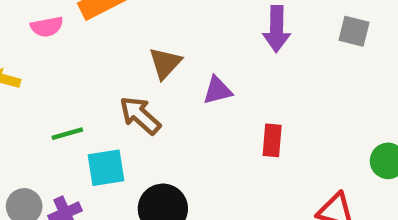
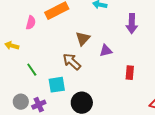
pink semicircle: (47, 27) -> (31, 23), turned -64
green line: (67, 134) -> (32, 70), moved, turned 72

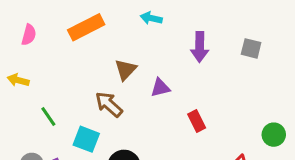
pink semicircle: (31, 23) -> (29, 35), moved
red rectangle: (130, 73) -> (197, 121), turned -32
cyan square: (57, 85) -> (86, 139), turned 30

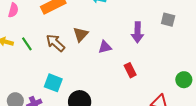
purple arrow: (200, 47) -> (138, 32), moved
brown arrow: (109, 104) -> (55, 43), moved
green line: (48, 116) -> (27, 44), moved

